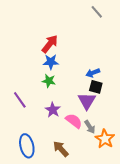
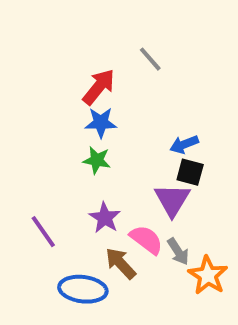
gray line: (97, 12) -> (150, 59), moved
purple line: (20, 100) -> (43, 232), moved
blue ellipse: (27, 146) -> (83, 289), moved, turned -70
brown arrow: (61, 149) -> (121, 263), moved

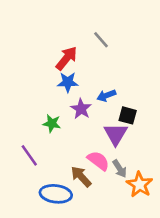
blue arrow: (184, 144) -> (106, 96), moved
green star: (97, 160) -> (52, 123), moved
purple star: (105, 218) -> (81, 109), moved

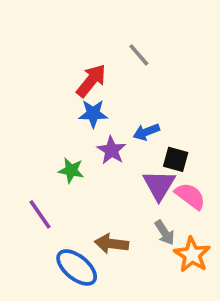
pink semicircle: (98, 161) -> (190, 196), moved
brown arrow: (81, 177) -> (111, 244), turned -40
blue ellipse: (56, 194) -> (77, 267), turned 32

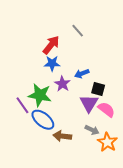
green star: (71, 170) -> (40, 95), size x1.6
purple line: (40, 214) -> (22, 105), moved
gray arrow: (165, 233) -> (92, 130), turned -32
blue ellipse: (77, 267) -> (43, 120), moved

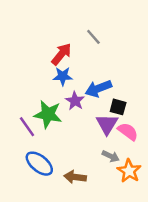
blue arrow: (82, 74) -> (98, 89), size x1.5
blue ellipse: (43, 120) -> (39, 164), moved
brown arrow: (62, 136) -> (75, 177), moved

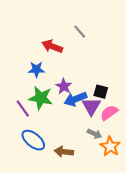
red arrow: (61, 54) -> (52, 46), turned -108
blue star: (63, 76) -> (36, 69), moved
blue arrow: (98, 89) -> (75, 99), moved
pink semicircle: (128, 132) -> (109, 113), turned -72

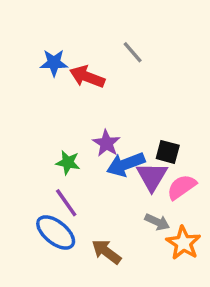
blue star: (36, 69) -> (54, 63), moved
green star: (41, 98) -> (68, 162), size x0.6
purple line: (23, 108) -> (66, 203), moved
brown arrow: (64, 152) -> (106, 252), turned 30

